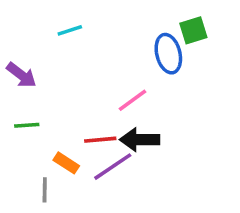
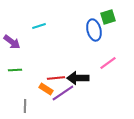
cyan line: (70, 30) -> (39, 26), moved
pink line: (133, 100) -> (108, 63), moved
orange rectangle: (66, 163) -> (46, 89), moved

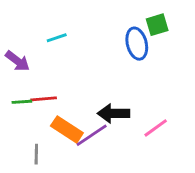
pink line: (108, 63) -> (156, 128), moved
red line: (56, 78) -> (44, 99), moved
orange rectangle: (46, 89) -> (67, 129), size x1.5

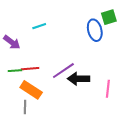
pink line: (156, 128) -> (108, 89), turned -48
orange rectangle: (67, 129) -> (31, 90), moved
purple line: (92, 135) -> (63, 71), moved

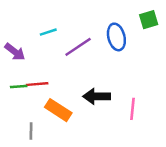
green square: (109, 17) -> (149, 20), moved
purple line: (63, 71) -> (78, 47), moved
orange rectangle: (31, 90) -> (58, 110), moved

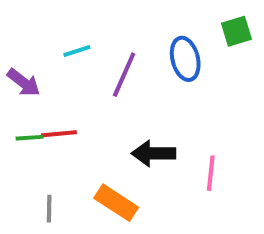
purple line: (78, 47) -> (124, 75), turned -32
orange rectangle: (58, 110) -> (116, 203), moved

